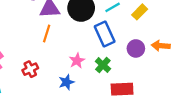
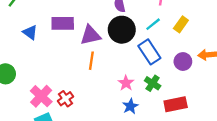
red cross: (30, 69) -> (66, 99), moved
blue star: (66, 82) -> (130, 106), moved

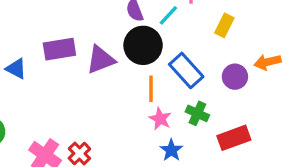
cyan line: (153, 24) -> (168, 15), moved
orange line: (91, 61) -> (151, 89), moved

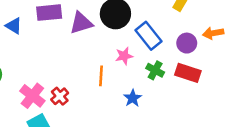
orange line: (151, 89) -> (101, 76), moved
pink star: (160, 119) -> (124, 56), moved, turned 30
red rectangle: (234, 138) -> (188, 73), moved, turned 35

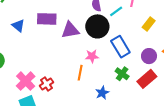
pink star: (124, 56) -> (92, 56), moved
red rectangle: (188, 73) -> (147, 79), turned -66

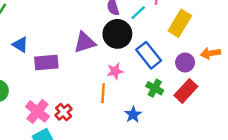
purple rectangle: (47, 19) -> (46, 63), moved
yellow rectangle: (149, 24) -> (180, 23), size x1.5

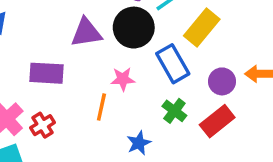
yellow rectangle: (180, 23) -> (202, 28), moved
purple rectangle: (46, 63) -> (47, 73), moved

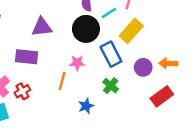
purple triangle: (86, 33) -> (42, 27), moved
red rectangle: (217, 121) -> (162, 96), moved

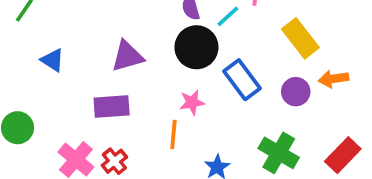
yellow rectangle: (131, 31) -> (300, 38), moved, turned -70
green cross: (111, 86) -> (279, 153), moved, size x1.5
red rectangle: (162, 96) -> (343, 155), moved

